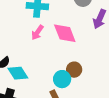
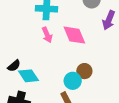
pink arrow: (37, 32) -> (47, 35), turned -56

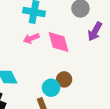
pink arrow: (47, 35) -> (31, 38), turned 84

